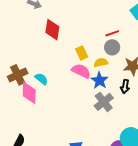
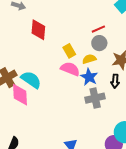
cyan semicircle: (41, 79) -> (31, 80), size x1.5
gray cross: (104, 102) -> (95, 98), turned 30

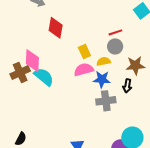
pink semicircle: (70, 69) -> (84, 70), turned -42
blue star: (89, 77) -> (102, 79), turned -30
pink diamond: (20, 95) -> (32, 61), moved

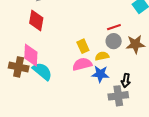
red diamond: (56, 28) -> (36, 20), moved
brown star: (135, 66) -> (135, 44), moved
brown cross: (20, 73) -> (19, 67), turned 36
gray cross: (106, 101) -> (118, 96), moved

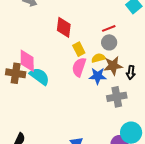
red diamond: (36, 20) -> (64, 27), moved
brown star: (135, 44) -> (113, 66), moved
pink semicircle: (82, 64) -> (79, 67), turned -54
black arrow: (126, 81) -> (131, 72), moved

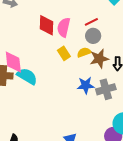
yellow rectangle: (79, 49) -> (64, 53), moved
pink semicircle: (79, 67) -> (64, 27), moved
blue star: (98, 76) -> (86, 85), moved

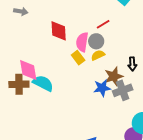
pink semicircle: (64, 27) -> (82, 42), moved
gray circle: (93, 36) -> (96, 41), moved
brown star: (99, 59) -> (114, 76), moved

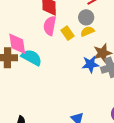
pink semicircle: (82, 42) -> (50, 26), moved

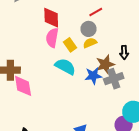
pink diamond: (17, 44) -> (23, 86), moved
cyan semicircle: (32, 57) -> (65, 67), moved

